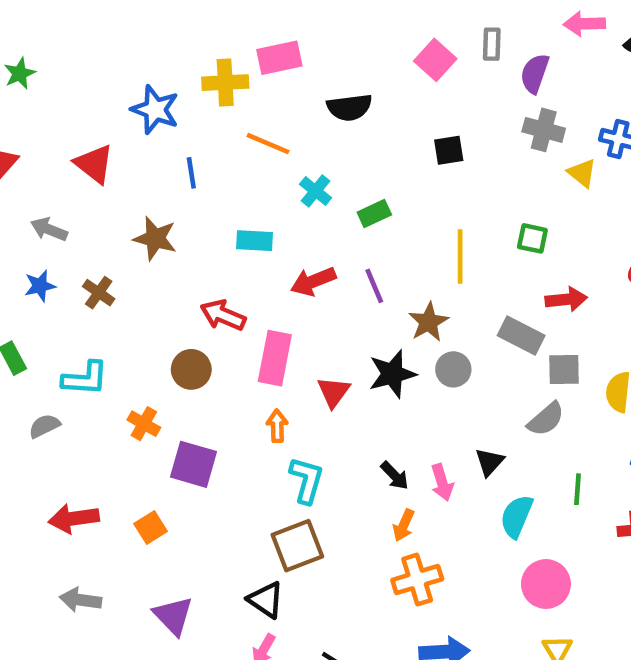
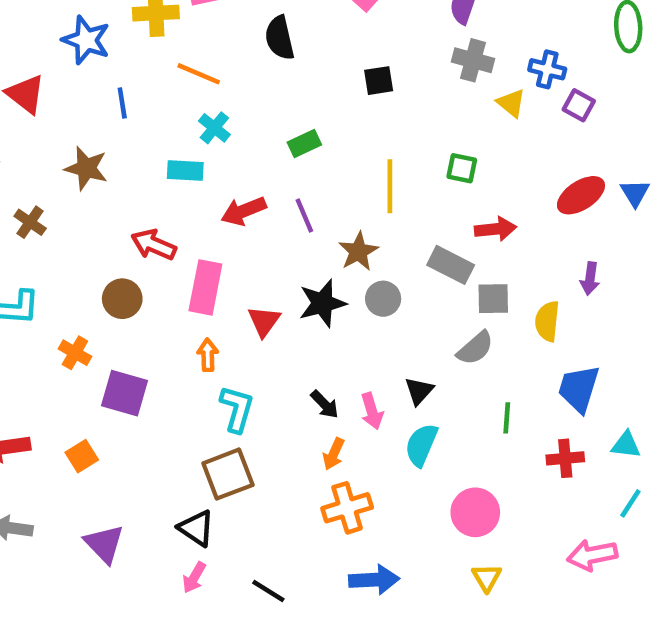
black semicircle: (349, 107) -> (280, 38), turned 84
cyan cross: (316, 191) -> (214, 128), moved
cyan semicircle: (517, 516) -> (421, 445), moved

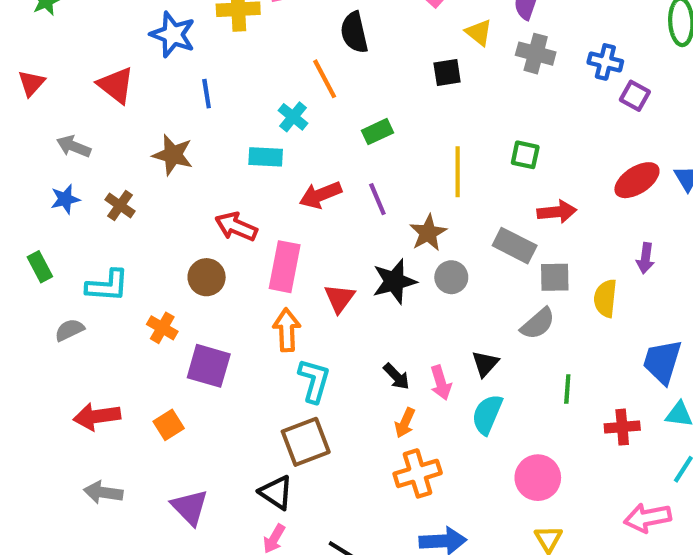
orange line: (199, 74) -> (325, 79), moved, turned 39
yellow triangle: (511, 103) -> (479, 32), moved
orange arrow: (208, 355) -> (287, 330), size x1.4
blue trapezoid: (579, 389) -> (662, 362), moved

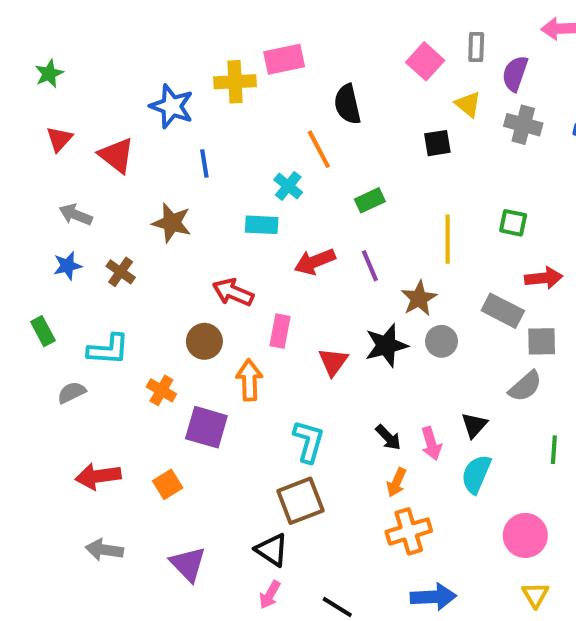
red triangle: (31, 83) -> (59, 139), moved
pink rectangle: (285, 267) -> (280, 331), size x0.7
orange arrow: (287, 330) -> (249, 380), moved

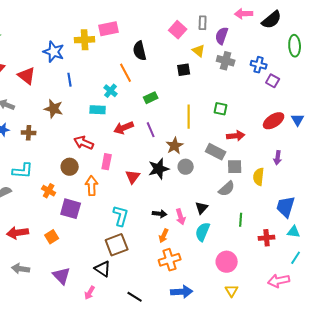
brown cross: (121, 272) -> (29, 133), turned -32
black arrow: (388, 437) -> (160, 214), turned -40
pink arrow: (270, 595) -> (90, 293), moved

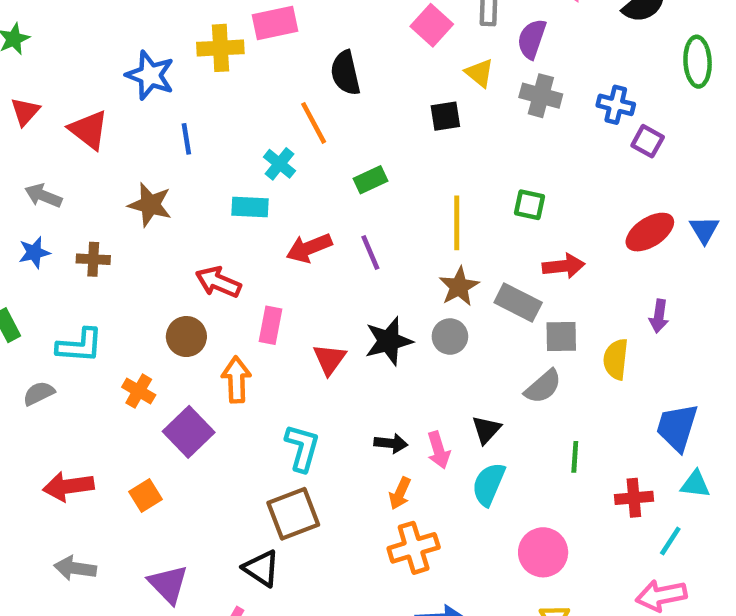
brown star: (175, 146) -> (459, 287), moved
purple square: (71, 209) -> (189, 432), turned 30
cyan line: (296, 258) -> (670, 541), moved

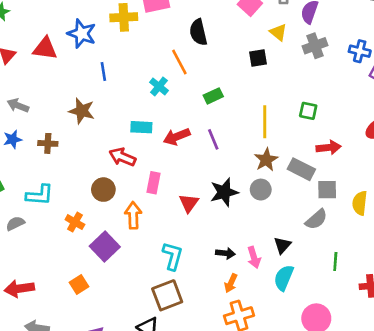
gray cross: (541, 96) -> (315, 46), turned -35
red triangle: (89, 130) -> (45, 49), moved, turned -30
cyan rectangle: (250, 207) -> (141, 127), moved
red arrow: (68, 486) -> (19, 289), moved

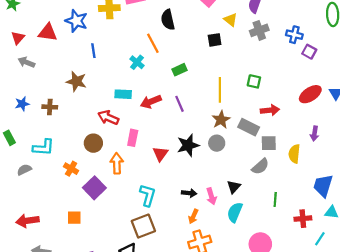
gray arrow: (18, 105) -> (26, 62), moved
orange square: (79, 284) -> (74, 218), turned 32

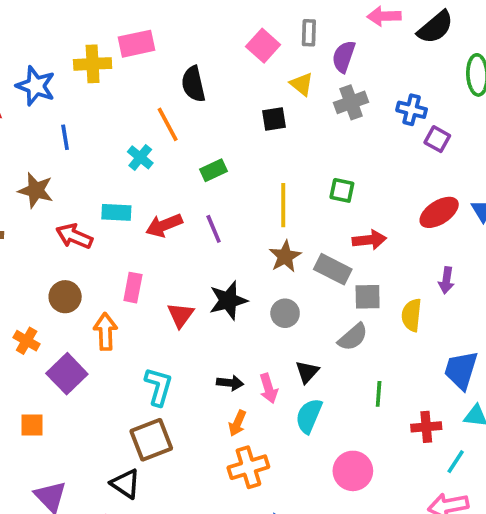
red arrow: (108, 118) -> (74, 236), moved
gray circle: (217, 143) -> (285, 313), moved

